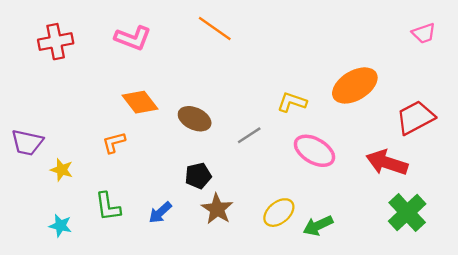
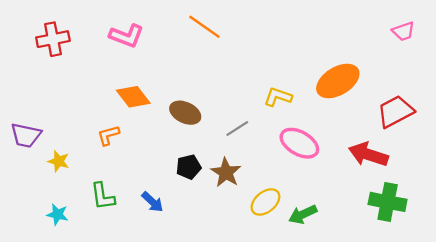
brown star: (217, 209) -> (226, 173), moved
blue arrow: (160, 213) -> (152, 202), turned -95
green cross: (407, 213) -> (388, 202), turned -36

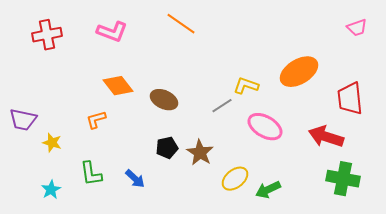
red trapezoid: (395, 112) -> (350, 99), turned -68
gray line: (237, 128) -> (222, 106), moved
cyan star: (57, 214) -> (51, 190), turned 30

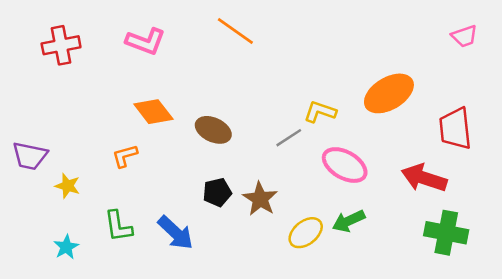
blue arrow: (135, 179) -> (176, 233), size x1.4
green arrow: (268, 190) -> (349, 221), moved

